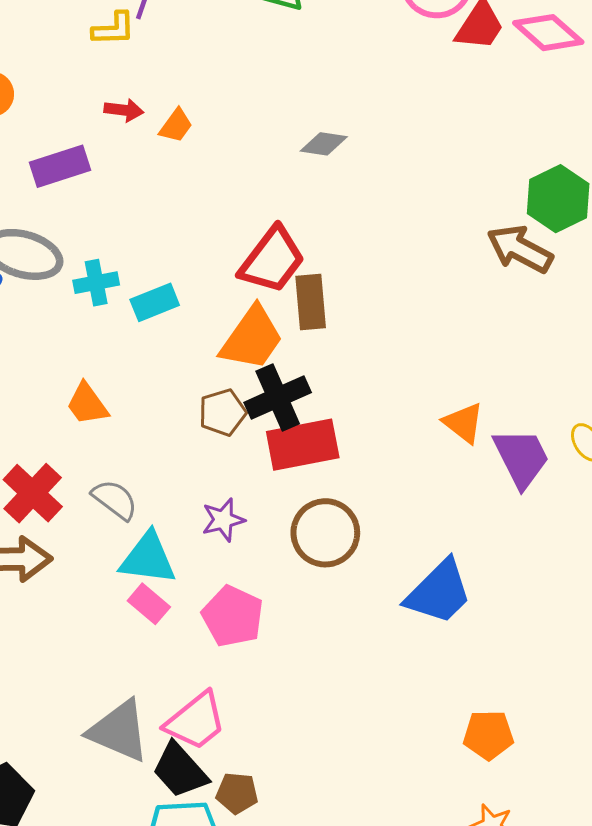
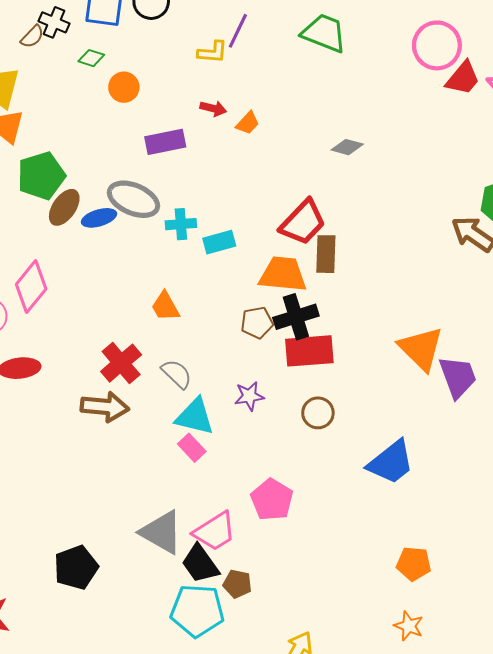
orange trapezoid: (252, 338) -> (283, 274), turned -126
orange triangle: (464, 423) -> (421, 349), size x1.6
brown circle: (325, 533) -> (318, 413), size x0.7
pink pentagon: (233, 616) -> (272, 500), moved

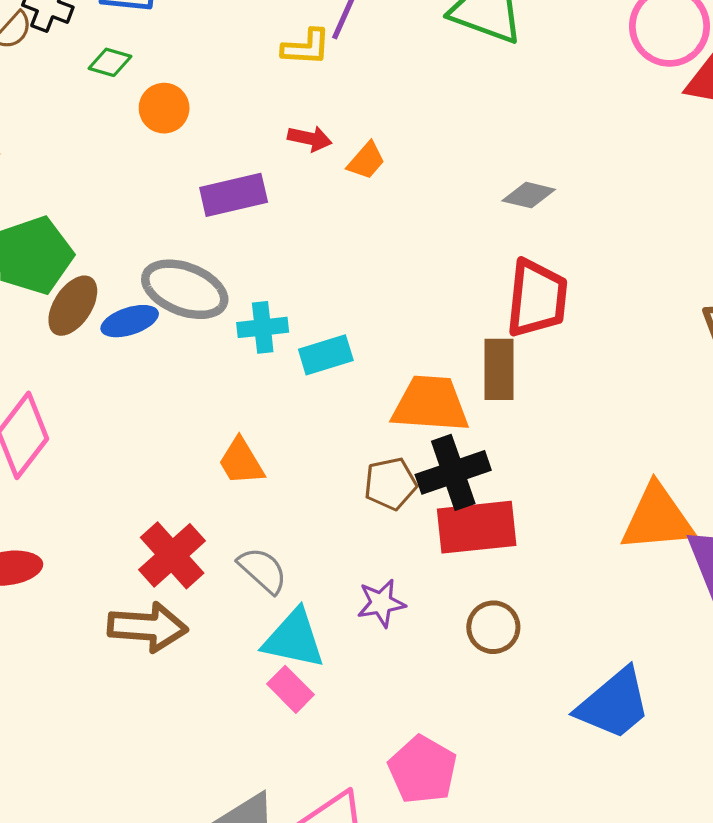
red trapezoid: (303, 222) -> (537, 298), moved, turned -36
orange triangle: (421, 349) -> (657, 518), turned -48

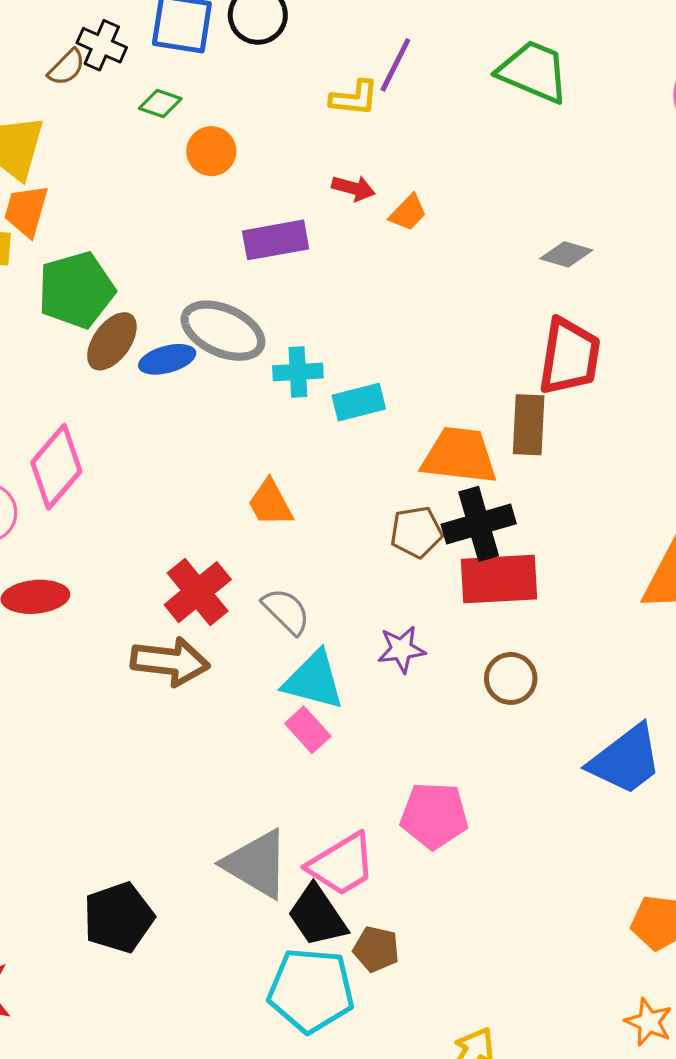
pink pentagon: (423, 770) -> (434, 815), turned -30

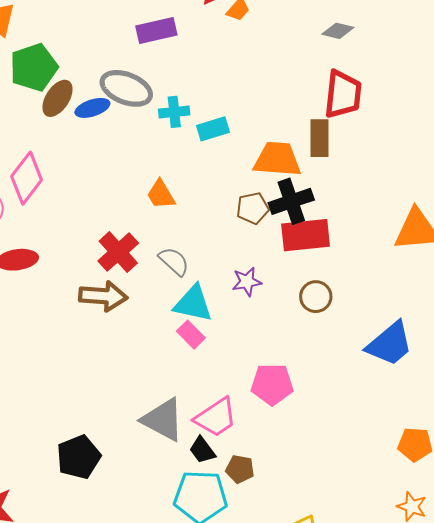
black trapezoid: (317, 916) -> (202, 450), size x0.7

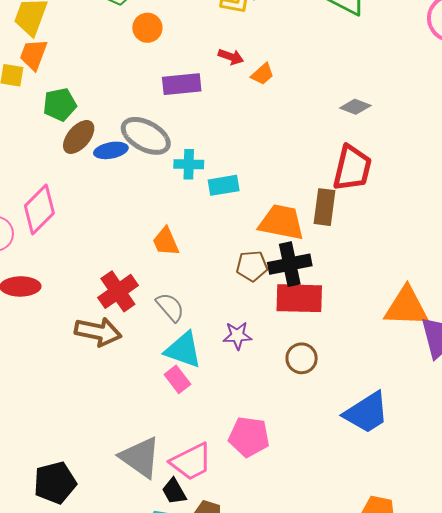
green pentagon: (34, 67) -> (60, 104), size x0.7

